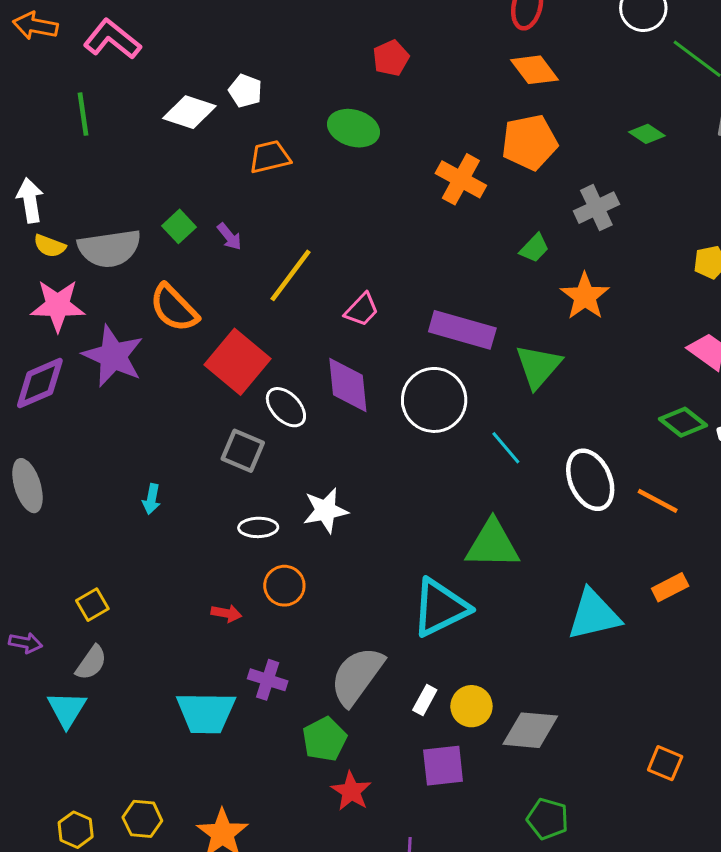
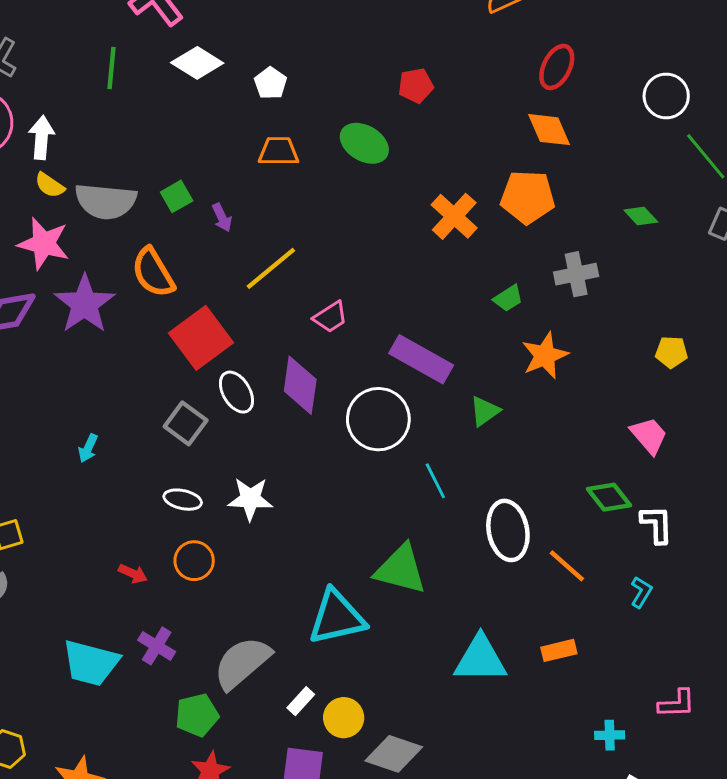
white diamond: (189, 112) -> (197, 63), moved
green triangle: (538, 366) -> (485, 411), size x0.7

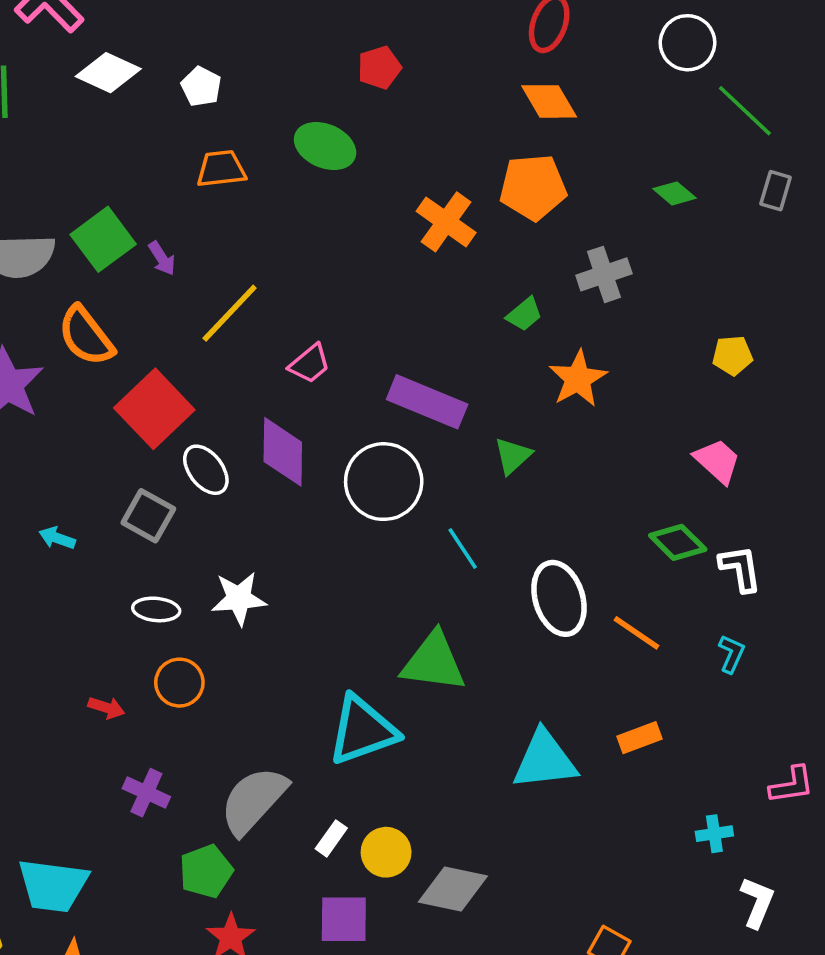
green square: (177, 196) -> (103, 239), size x1.6
cyan arrow: (88, 448) -> (57, 538), moved, turned 92
cyan trapezoid: (91, 663) -> (53, 885), moved

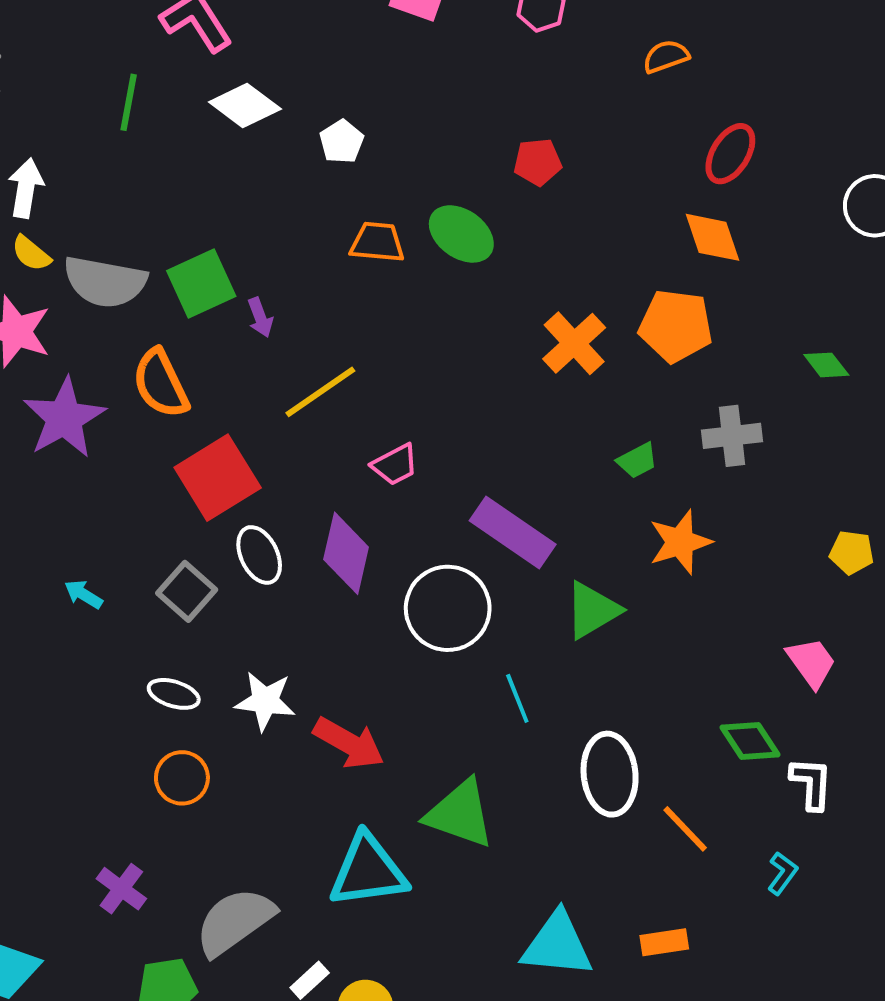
orange trapezoid: (221, 169) -> (377, 242), moved
green triangle: (513, 456) -> (592, 610), size x1.4
red arrow: (106, 708) -> (349, 743), moved, size x1.8

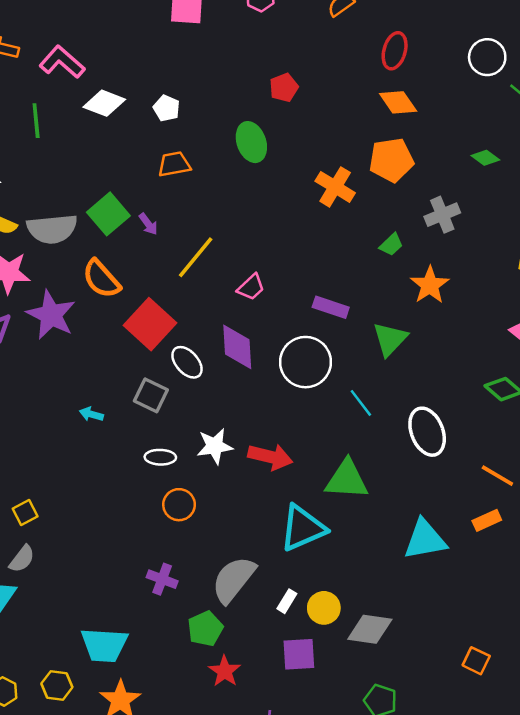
green ellipse: (461, 234) -> (251, 142), turned 51
orange trapezoid: (377, 242) -> (174, 164), moved
purple rectangle: (513, 532) -> (331, 307), size x0.7
orange line: (685, 829) -> (497, 476), moved

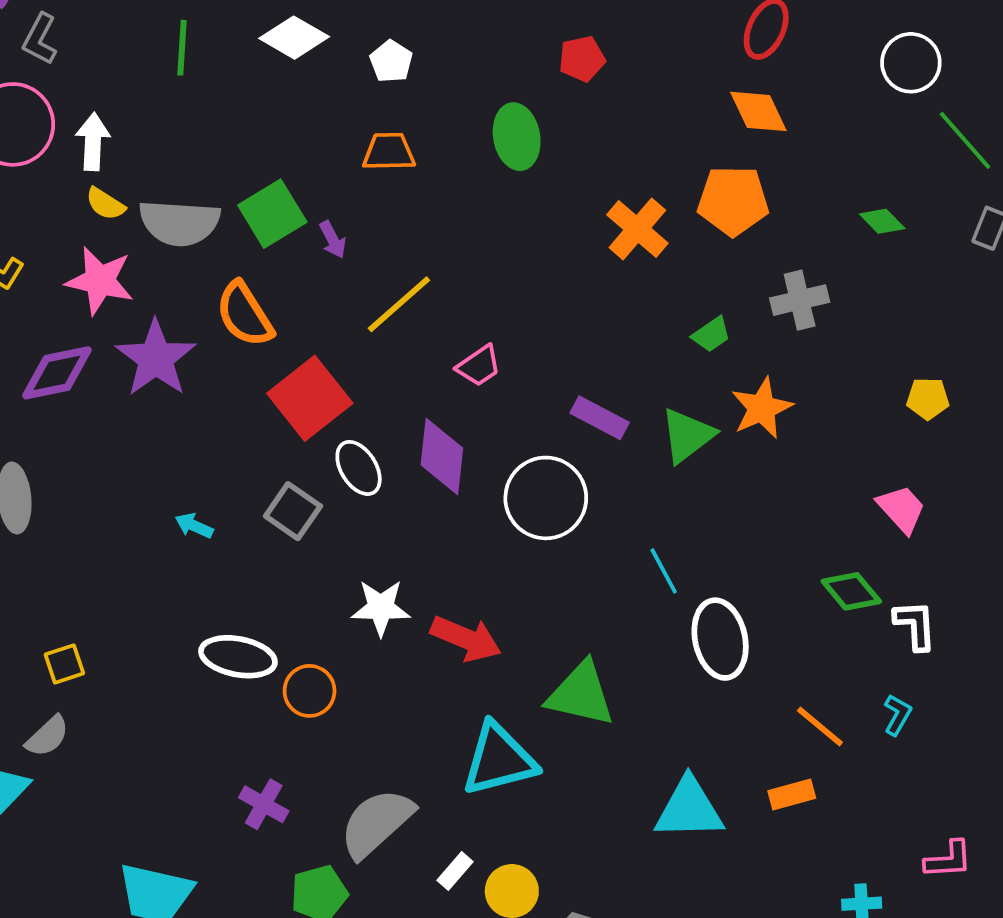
green triangle: (390, 339) -> (687, 435), moved
cyan line: (361, 403) -> (664, 571), moved
white ellipse: (160, 457) -> (238, 657), moved, size x1.5

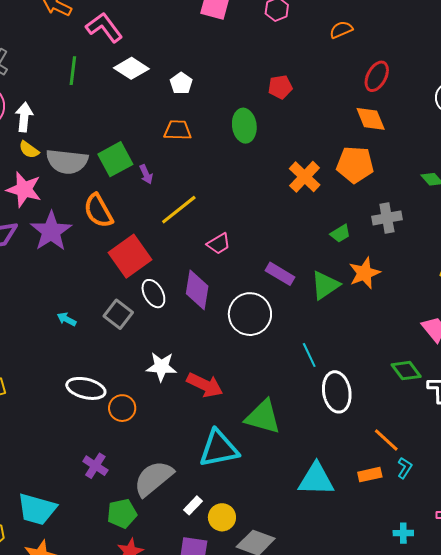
cyan L-shape: (897, 715) -> (405, 468), moved

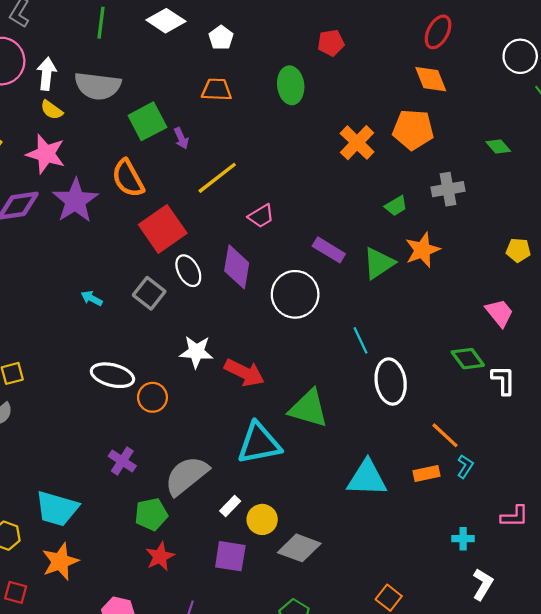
gray semicircle: (67, 161) -> (98, 86), moved

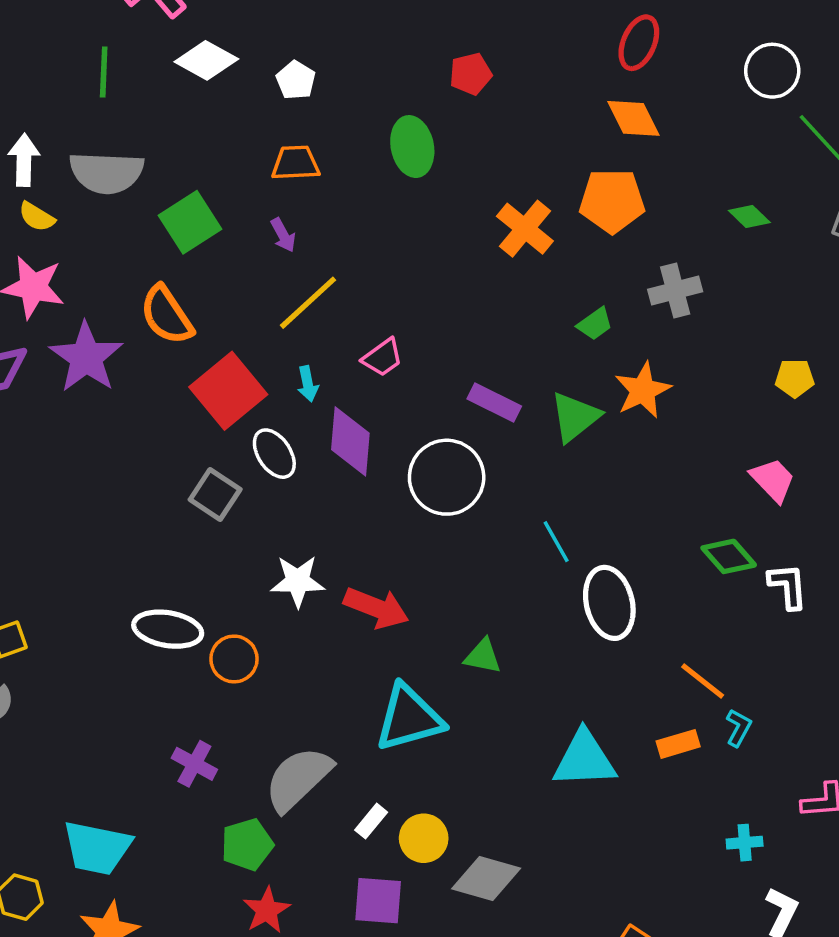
purple arrow: (181, 138) -> (283, 235), moved
cyan arrow: (92, 298) -> (308, 384), moved, turned -125
green triangle: (309, 408) -> (483, 656), size x0.6

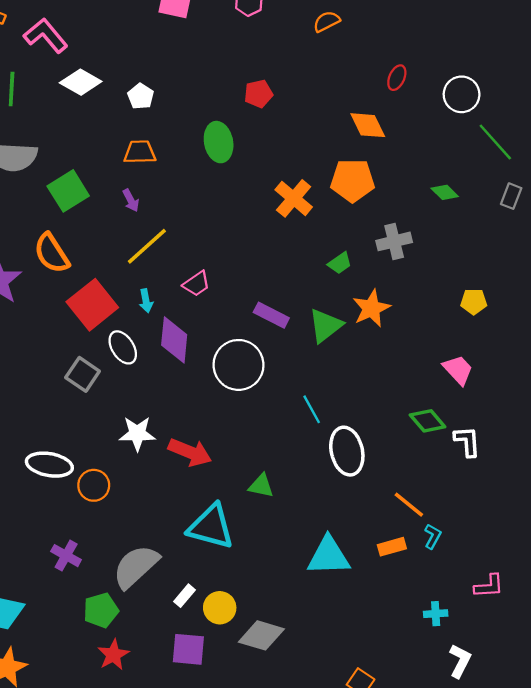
red ellipse: (639, 43) -> (397, 78), moved, size x0.7
cyan triangle: (409, 718) -> (211, 527), turned 30

